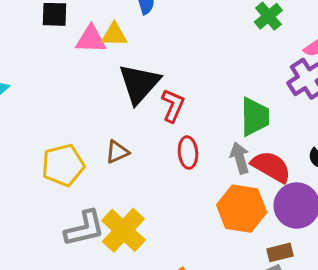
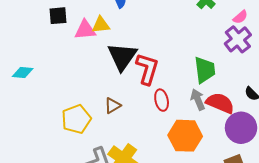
red L-shape: (173, 105) -> (147, 69), size x1.4
orange hexagon: (242, 209) -> (185, 136), moved

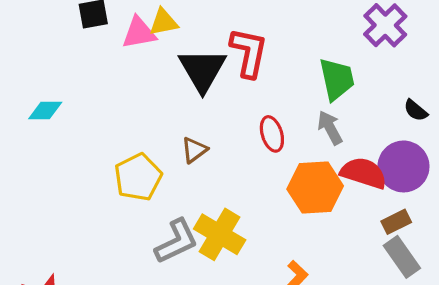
red L-shape: (147, 69) -> (249, 52), moved
red semicircle: (220, 103) -> (364, 173), moved

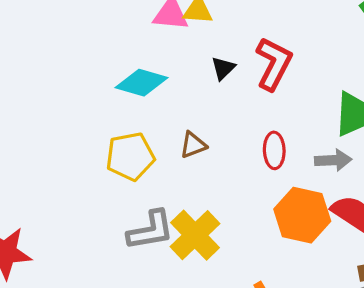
black triangle: (202, 70) -> (223, 68), size x0.5
cyan diamond: (45, 110) -> (142, 83), moved, size x1.4
gray arrow: (330, 128) -> (333, 160), turned 100

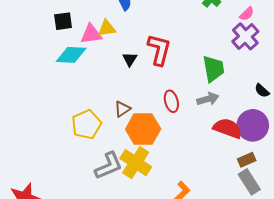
cyan diamond: (142, 83) -> (71, 55), moved
orange hexagon: (302, 215) -> (143, 129), moved

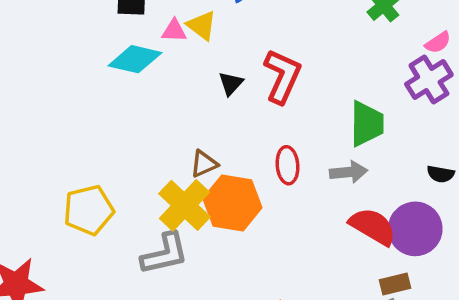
yellow triangle: (107, 28) -> (202, 25), turned 36
pink triangle: (91, 34) -> (174, 31), size x0.7
black semicircle: (262, 91) -> (441, 174), turned -42
yellow pentagon: (86, 125) -> (89, 210), moved
yellow cross: (136, 163) -> (185, 205), moved

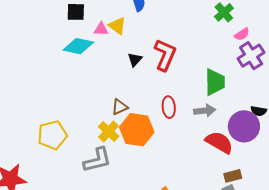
pink semicircle: (438, 42) -> (242, 34), moved
yellow cross: (185, 205) -> (109, 131), size x0.7
purple circle: (415, 229) -> (244, 126), moved

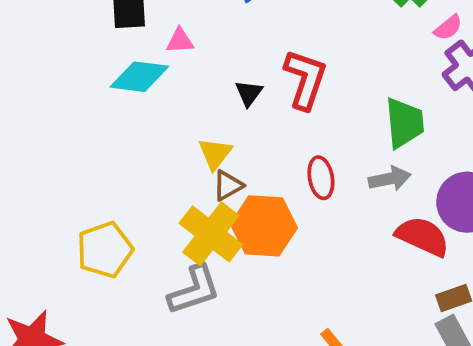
yellow triangle: (117, 26) -> (215, 154), moved, turned 36
yellow cross: (109, 131) -> (211, 234), size x1.5

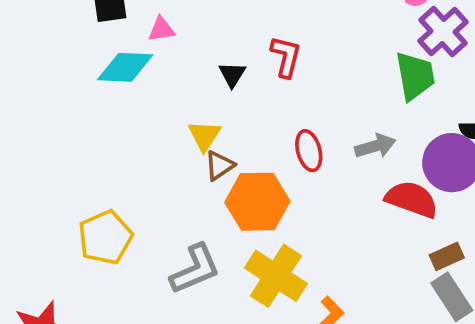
red L-shape: (305, 79) -> (286, 57), size x0.7
green trapezoid: (404, 123) -> (415, 76), moved
yellow cross: (211, 234) -> (276, 276), moved

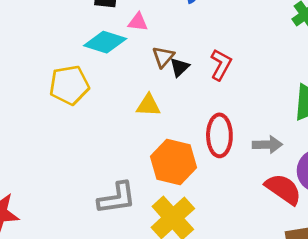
yellow triangle: (204, 136) -> (148, 105), turned 45
red ellipse: (309, 151) -> (219, 135), size x1.4
brown triangle: (219, 165) -> (163, 57), moved, turned -30
yellow pentagon: (105, 237) -> (69, 85), moved

